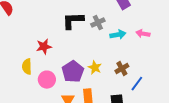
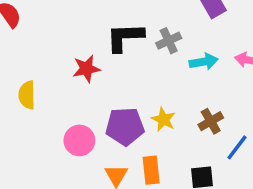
red star: (44, 47) -> (86, 69), moved
yellow semicircle: (27, 67) -> (27, 95), moved
purple pentagon: (73, 72) -> (125, 126), turned 30

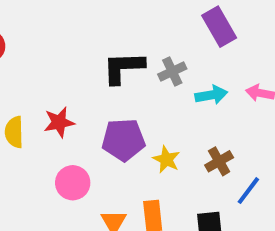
red star: (86, 69) -> (59, 122), moved
purple pentagon: (125, 126) -> (123, 140), moved

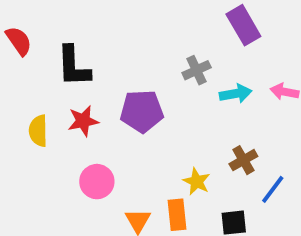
black L-shape: (123, 68) -> (73, 66), moved, turned -90
purple pentagon: (123, 140) -> (142, 111), moved
yellow star: (166, 159) -> (197, 182), moved

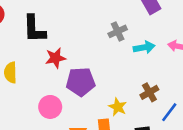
purple pentagon: (142, 111) -> (81, 82), moved
red star: (83, 121) -> (55, 58), moved

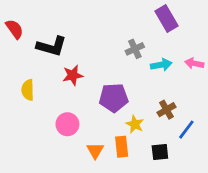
black L-shape: (34, 29) -> (52, 46), turned -72
purple pentagon: (81, 82) -> (114, 98), moved

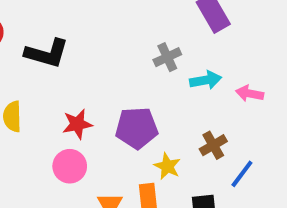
pink arrow: (194, 63) -> (250, 93), moved
red star: (73, 75) -> (77, 124), moved

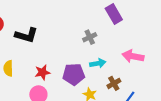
cyan arrow: (206, 80) -> (98, 63), moved
pink arrow: (250, 93) -> (133, 56), size x1.5

